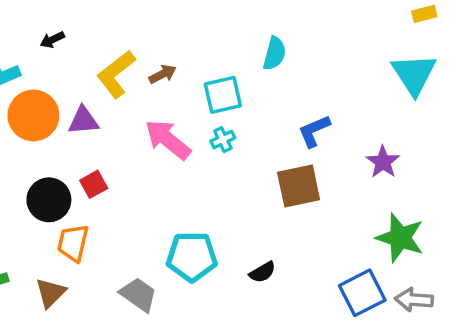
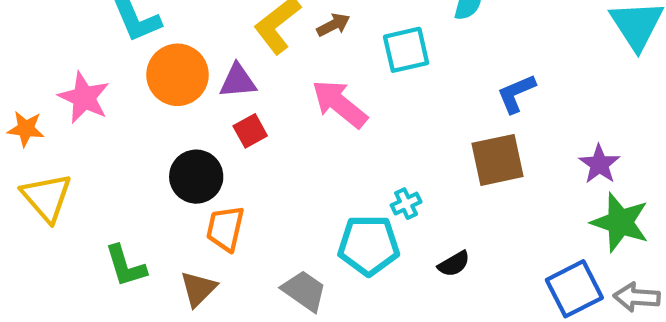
cyan cross: (223, 140) -> (406, 204), moved
purple star: (383, 162) -> (599, 164), moved
red square: (94, 184) -> (250, 131), moved

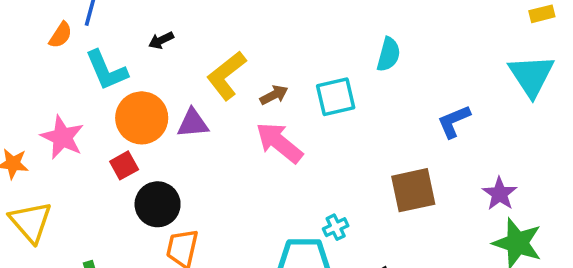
brown arrow: (333, 25) -> (274, 95), moved
blue L-shape: (516, 93) -> (454, 121), moved
red square: (250, 131) -> (124, 165), moved

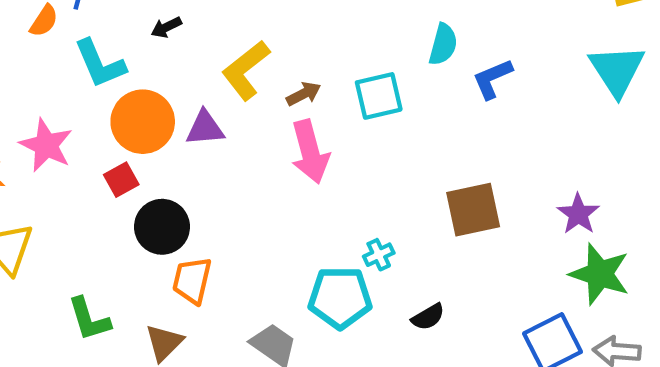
blue L-shape: (454, 121) -> (492, 79), moved
pink arrow: (279, 143) -> (310, 152), turned -144

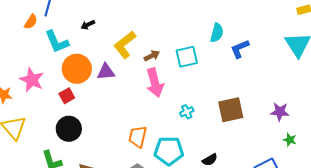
purple star: (578, 214) -> (280, 112), turned -30
black circle: (162, 227) -> (69, 129), moved
cyan cross: (379, 255) -> (187, 112), moved
green star: (600, 274) -> (290, 140), size x0.5
orange trapezoid: (192, 280) -> (138, 137), moved

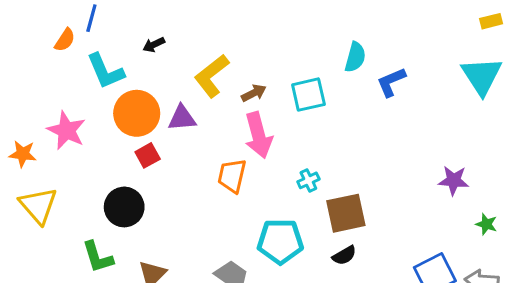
red square: (67, 96) -> (148, 155), moved
brown square: (231, 110) -> (346, 213), moved
orange trapezoid: (138, 137) -> (232, 176), moved
green star: (290, 140) -> (486, 224), moved

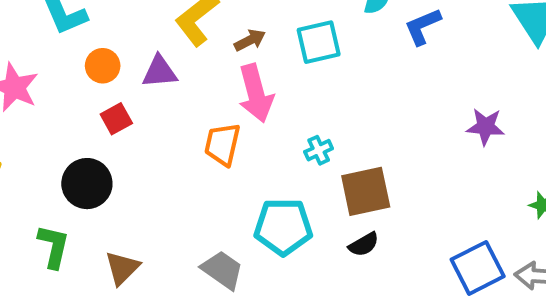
orange circle: (137, 113) -> (103, 66), size x0.6
purple star: (454, 180) -> (485, 127), moved
green L-shape: (98, 257) -> (54, 246), turned -150

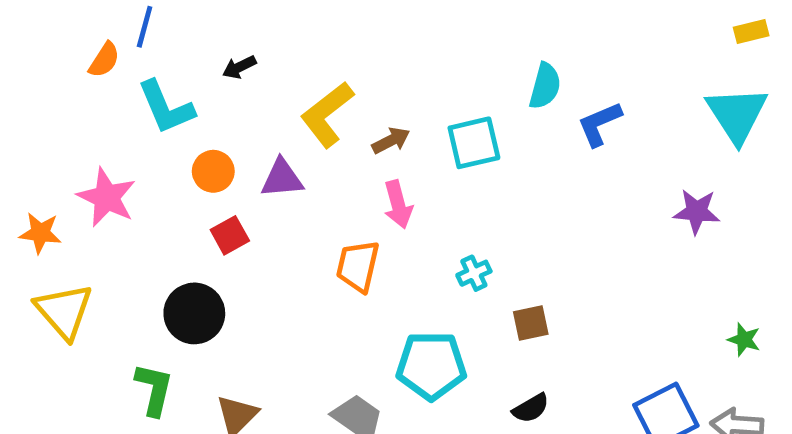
pink arrow: (256, 93) -> (398, 204), size x0.7
purple star: (485, 127) -> (697, 212), moved
brown square: (366, 191) -> (531, 323), size x0.6
black semicircle: (364, 244) -> (531, 408), moved

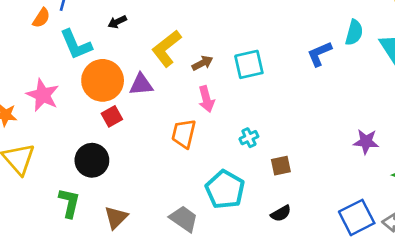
cyan semicircle: (545, 86) -> (354, 33), moved
orange circle: (213, 171) -> (103, 80), size x1.8
purple star: (697, 212) -> (366, 142), moved
cyan pentagon: (431, 366) -> (225, 190), turned 30

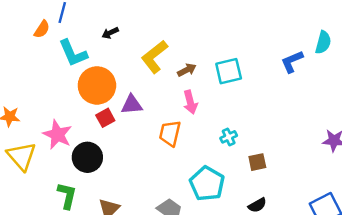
purple triangle: (141, 84) -> (132, 105), moved
pink star: (43, 95) -> (57, 135), moved

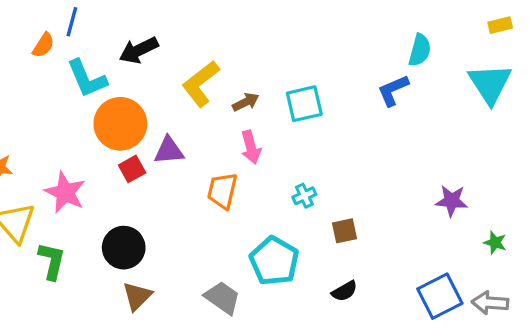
black arrow: (110, 33) -> (139, 50), size x1.6
cyan semicircle: (323, 42) -> (420, 50), moved
black circle: (87, 157) -> (124, 248), moved
green L-shape: (67, 196) -> (52, 261), moved

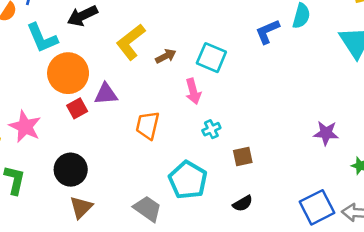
blue L-shape: (393, 90) -> (267, 31), moved
cyan square: (304, 104) -> (211, 58), turned 36
pink arrow: (251, 147) -> (193, 91), moved

